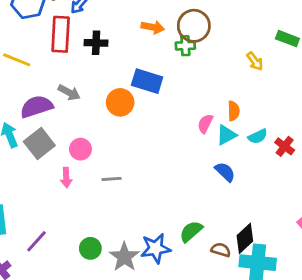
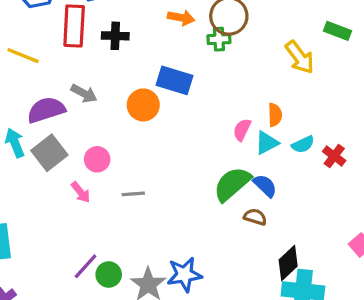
yellow arrow: (255, 61) -> (300, 57), size x1.5
pink arrow: (66, 177) -> (81, 192), turned -36
green semicircle: (191, 231) -> (232, 184), moved, size x1.4
purple line: (36, 241) -> (86, 266), moved
brown semicircle: (221, 250) -> (255, 217), moved

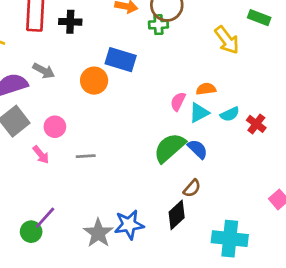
orange semicircle: (275, 115) -> (206, 89), turned -96
brown semicircle: (255, 217) -> (192, 188), moved, turned 114
black diamond: (288, 263) -> (177, 215), moved
green circle: (109, 275) -> (31, 232), moved

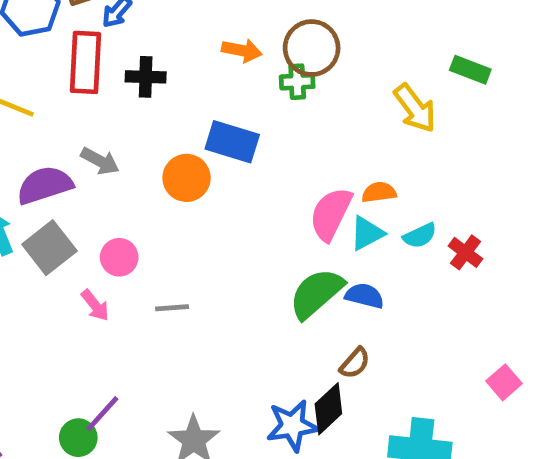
pink semicircle: (178, 102) -> (331, 214), size x1.6
blue semicircle: (198, 149) -> (364, 296), turned -30
blue star: (129, 225) -> (292, 426), moved

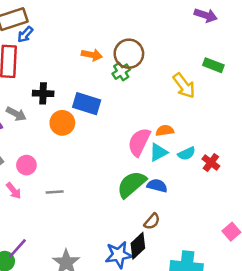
black cross: (146, 77) -> (43, 93), moved
green cross: (297, 82) -> (121, 72), turned -30

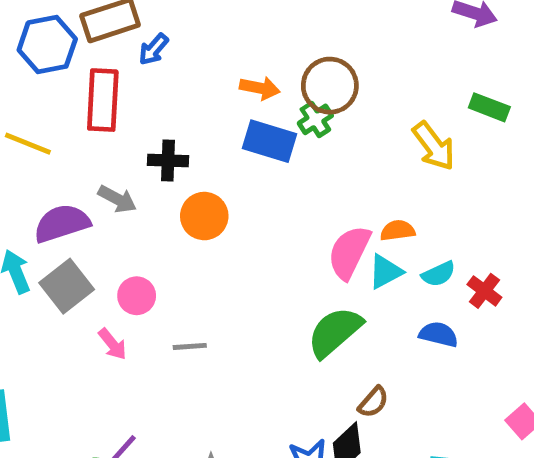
blue arrow: (25, 34) -> (154, 49), moved
blue rectangle: (87, 104) -> (269, 141), moved
blue semicircle: (157, 186) -> (439, 334), moved

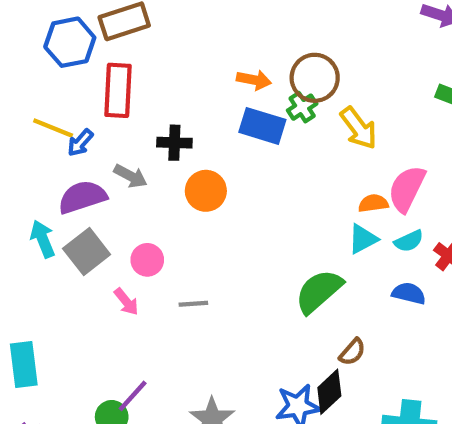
blue arrow: (154, 49) -> (80, 143), moved
yellow arrow: (434, 146) -> (359, 128), moved
pink semicircle: (349, 252) -> (407, 189), moved

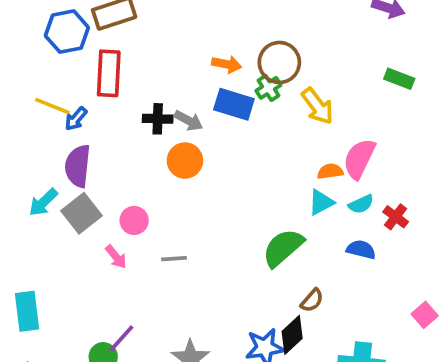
gray arrow: (131, 176) -> (189, 121), moved
purple semicircle: (82, 197) -> (78, 166), turned -66
cyan arrow: (43, 239) -> (43, 202), turned -112

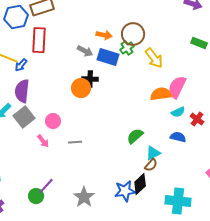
black cross: (158, 119) -> (90, 79), moved
gray arrow: (189, 121) -> (85, 51), moved
orange semicircle: (330, 171) -> (161, 94), size x1.5
cyan triangle: (321, 202) -> (153, 153), moved
green semicircle: (283, 248) -> (135, 136), size x0.7

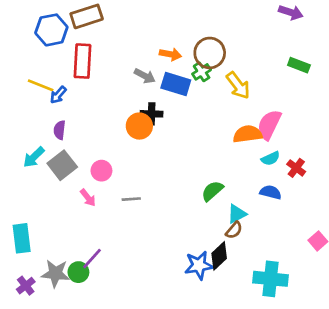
purple semicircle: (22, 91) -> (60, 130), size x0.6
gray star: (84, 197) -> (55, 273), moved, turned -30

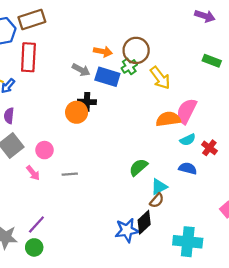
green circle: (78, 272) -> (34, 247), moved

